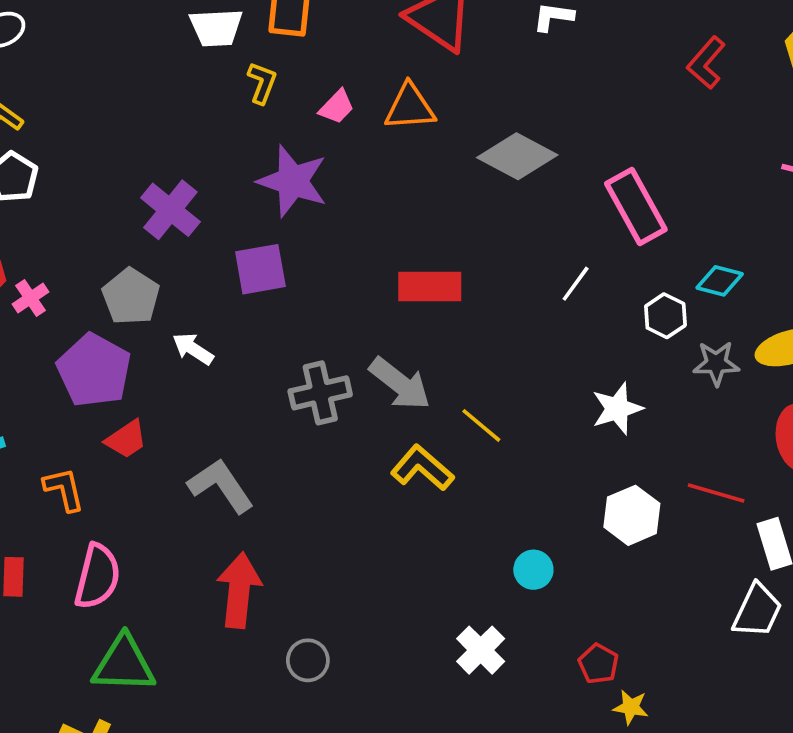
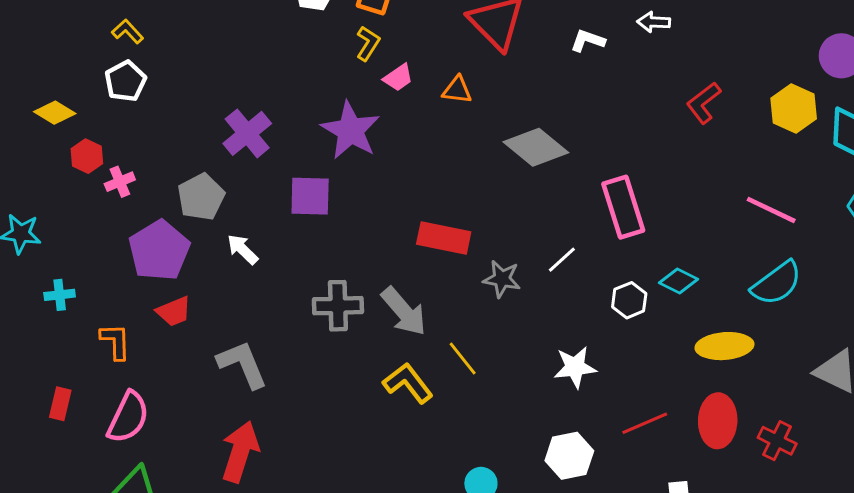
yellow L-shape: (262, 83) -> (368, 43), moved
orange triangle: (410, 107) -> (457, 90), size x0.7
gray star: (716, 363) -> (502, 279), moved
red line: (716, 493) -> (645, 423), moved, turned -51

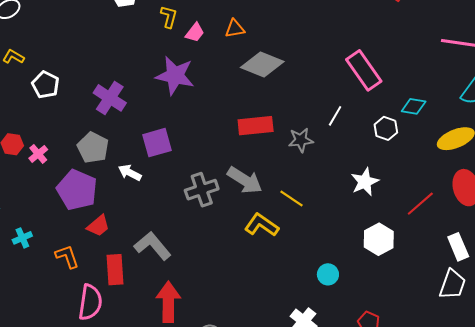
white pentagon: (125, 81) -> (46, 85), moved
gray diamond: (536, 147) -> (262, 65), moved
purple square: (310, 196) -> (157, 143), moved
red rectangle: (60, 404) -> (115, 270), moved, size x1.4

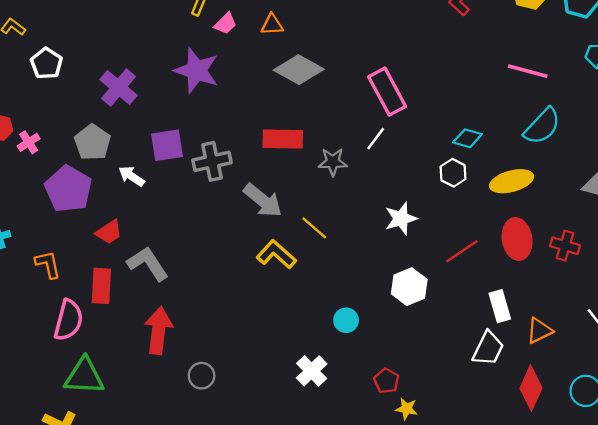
pink rectangle: (364, 70) -> (387, 92), moved
white hexagon: (386, 128) -> (453, 173), moved
gray cross: (202, 190) -> (212, 161), moved
red trapezoid: (98, 226) -> (109, 232), moved

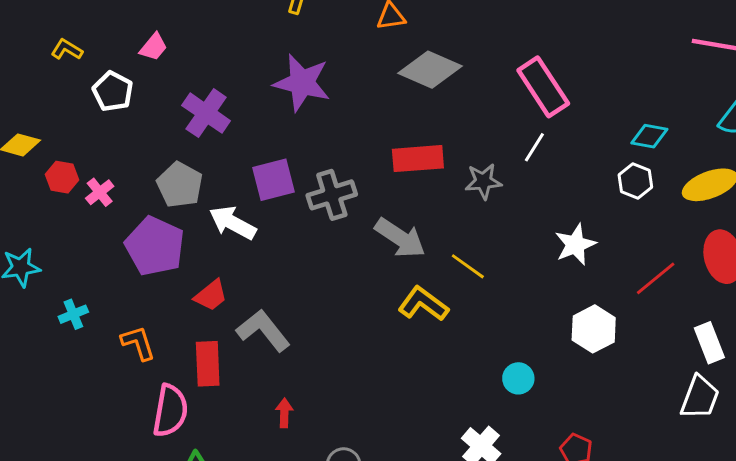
pink trapezoid: (225, 24) -> (153, 47), moved
white arrow: (131, 176) -> (233, 223), size x1.4
red arrow: (158, 330) -> (284, 413), size x0.5

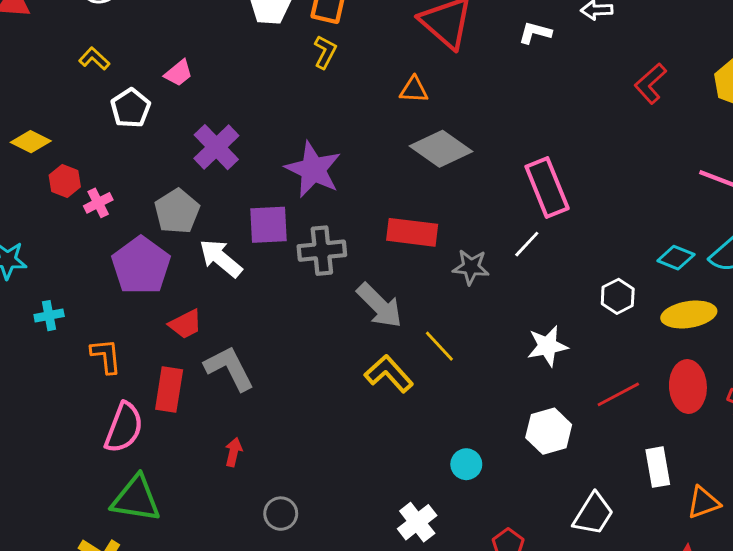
purple star: (302, 83) -> (313, 169), moved
cyan diamond: (649, 136) -> (676, 258), moved
white trapezoid: (700, 397) -> (593, 514), moved

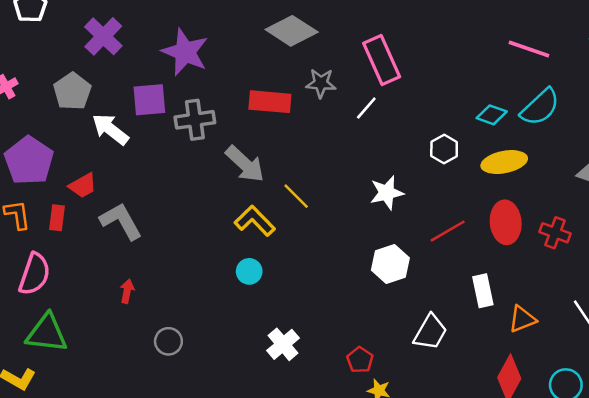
purple pentagon: (141, 266) -> (29, 161), moved
gray star: (471, 267) -> (321, 83), moved
red rectangle: (169, 390) -> (57, 218), moved, size x0.7
cyan circle: (466, 464) -> (249, 271), moved

